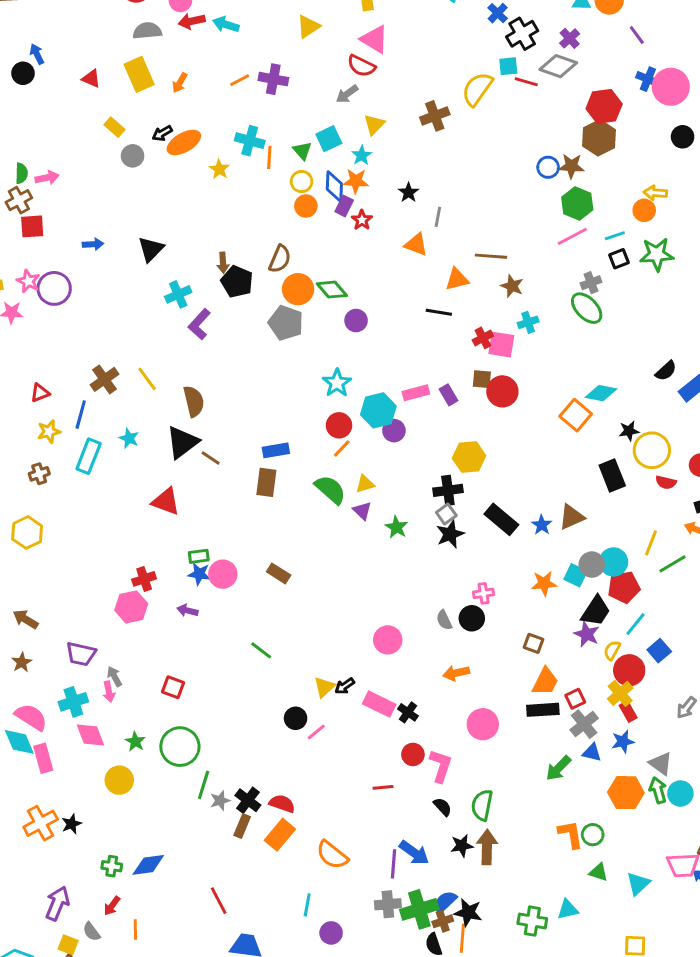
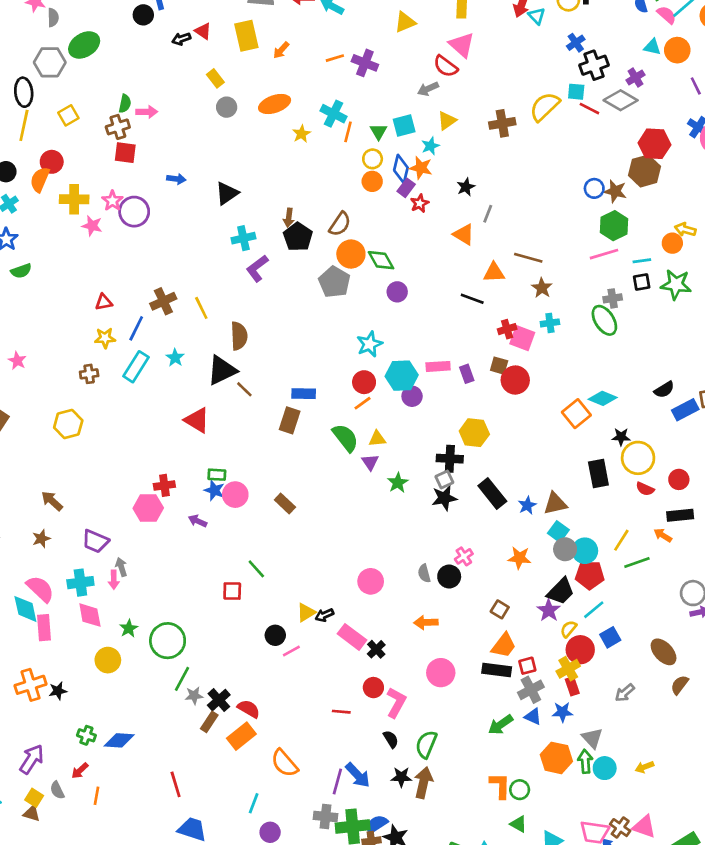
black arrow: (162, 133) -> (181, 39), moved
cyan square: (575, 575) -> (558, 532), moved
pink cross: (484, 593) -> (464, 556), turned -36
red square: (173, 687) -> (232, 591), moved, turned -30

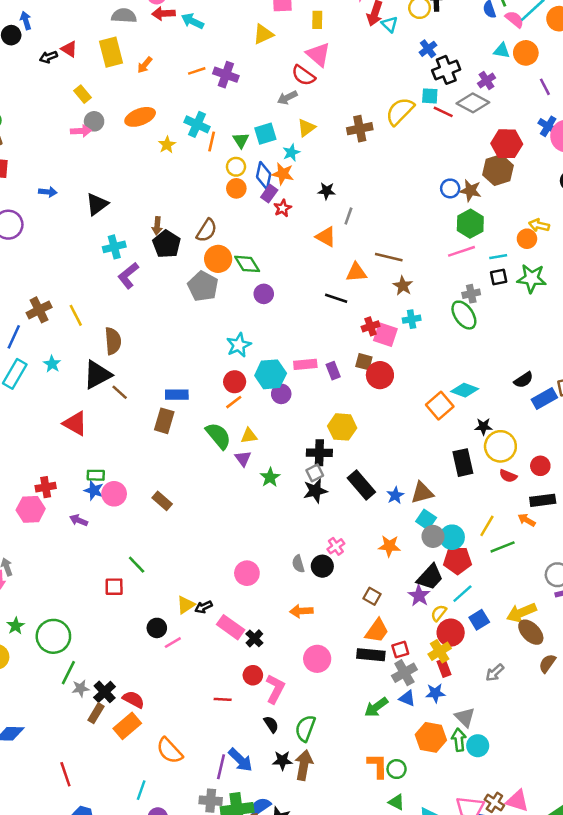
pink arrow: (147, 112) -> (81, 131), moved
black star: (466, 187) -> (327, 191), turned 30
yellow arrow: (644, 767) -> (521, 613), moved, size x1.6

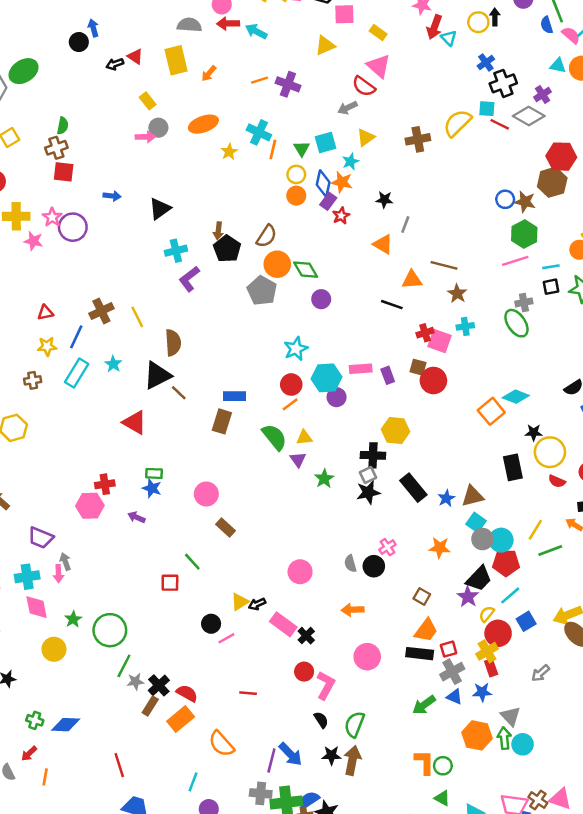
yellow rectangle: (317, 20) -> (378, 32), turned -56
pink circle: (114, 494) -> (206, 494), moved
brown rectangle: (162, 501) -> (225, 527), moved
red line: (223, 699) -> (248, 693), moved

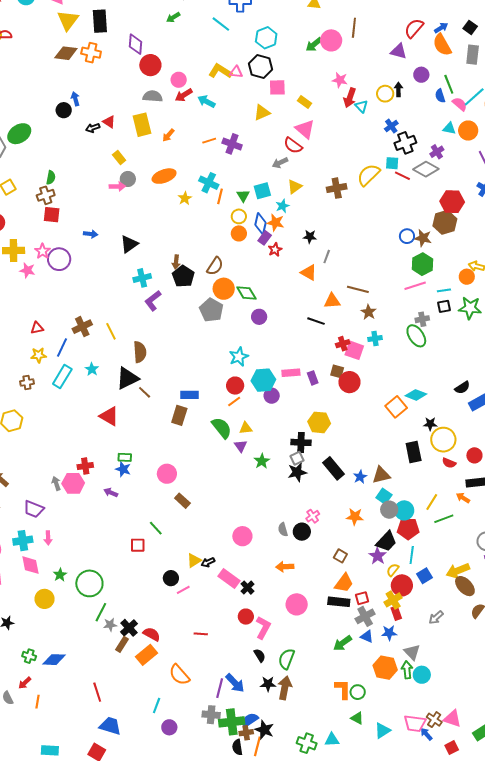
red arrow: (228, 24) -> (184, 95), turned -30
gray arrow: (65, 562) -> (56, 483), moved
cyan line: (510, 595) -> (412, 555), turned -42

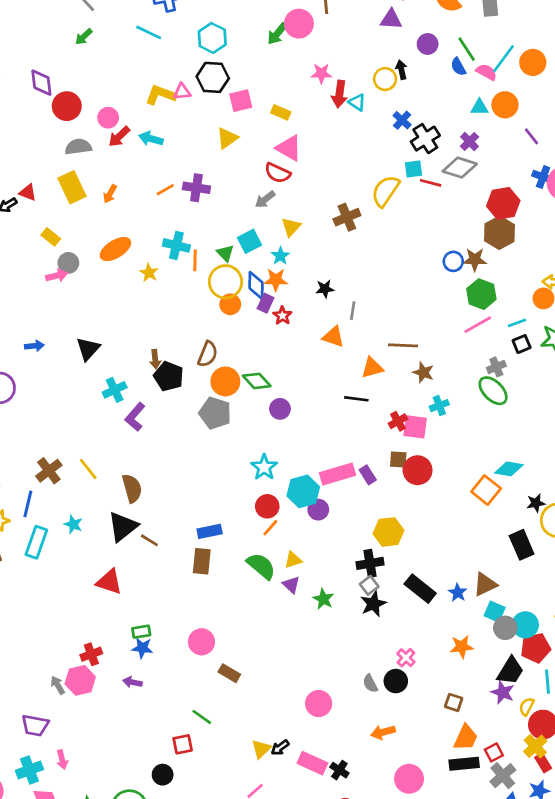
yellow circle: (239, 216) -> (225, 282), size x1.6
pink rectangle: (291, 373) -> (338, 474), size x1.4
black circle: (171, 578) -> (163, 775), moved

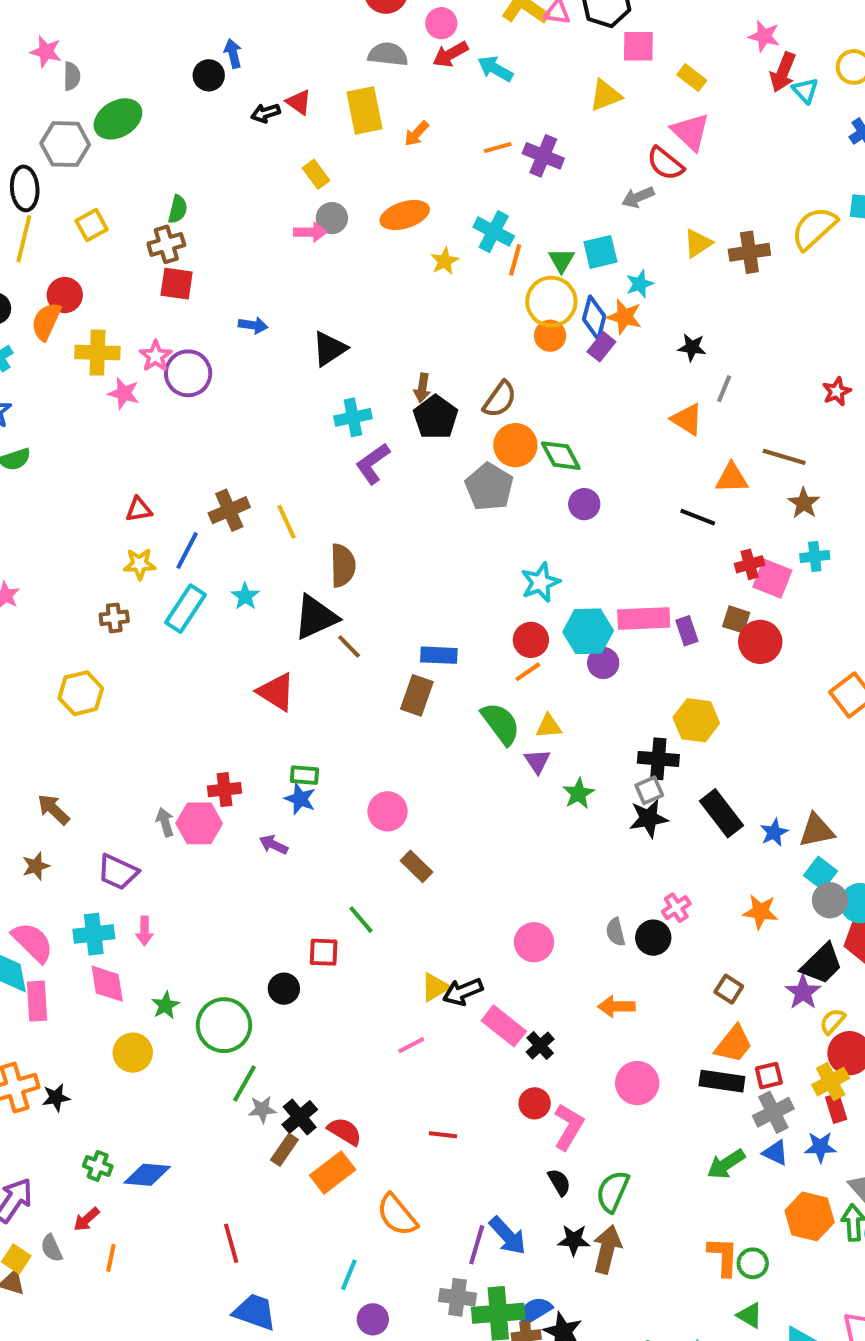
yellow triangle: (291, 227) -> (698, 243), moved
red star: (282, 316) -> (837, 391), moved
black arrow: (280, 748) -> (463, 992), size x1.4

